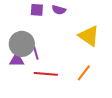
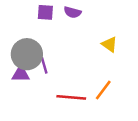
yellow triangle: (89, 36) -> (109, 44), size x0.6
red line: (46, 74) -> (71, 97), moved

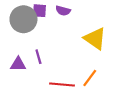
yellow triangle: (109, 44) -> (95, 38), size x1.6
gray circle: (27, 54) -> (23, 19), moved

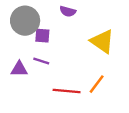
purple square: (39, 11) -> (42, 36), moved
purple line: (38, 57) -> (41, 61), turned -56

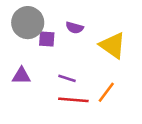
purple semicircle: (68, 11) -> (75, 28), moved
purple line: (41, 61) -> (67, 78), moved

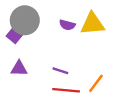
purple square: (47, 39) -> (14, 35), moved, turned 35
yellow triangle: (113, 45) -> (92, 24), moved, turned -40

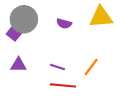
yellow triangle: (92, 24) -> (101, 17), moved
orange line: (96, 83) -> (91, 67), moved

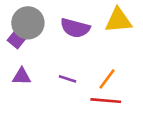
purple semicircle: (64, 24) -> (75, 28), size x1.6
red line: (63, 85) -> (106, 101), moved

